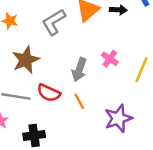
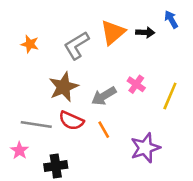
brown star: (26, 60) -> (64, 87), moved
gray arrow: (79, 70) -> (104, 96), turned 40

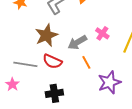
orange line: (104, 130) -> (86, 62), moved
black cross: (56, 166) -> (54, 93), moved

